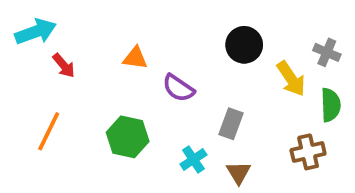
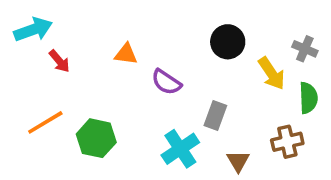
orange line: (49, 131) -> (45, 122), turned 33
green hexagon: (128, 137) -> (96, 138), moved
cyan cross: (193, 159) -> (180, 149), size x1.5
brown triangle: (239, 173) -> (238, 161), moved

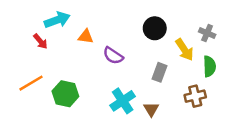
cyan arrow: (33, 30) -> (57, 20), moved
gray rectangle: (215, 115) -> (159, 72), moved
brown triangle: (238, 161) -> (151, 109), moved

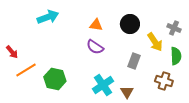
orange triangle: (86, 37) -> (96, 25), moved
red arrow: (40, 41) -> (12, 52), moved
brown cross: (195, 96) -> (164, 81), turned 30

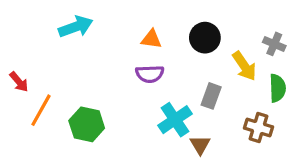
purple semicircle: (95, 47) -> (150, 74), turned -36
orange line: (26, 70) -> (41, 110), turned -30
cyan cross: (103, 85) -> (175, 120), moved

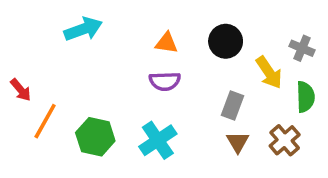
cyan cross: (175, 120) -> (158, 140), moved
brown cross: (259, 128) -> (285, 140), turned 32
brown triangle: (200, 145) -> (238, 142), moved

